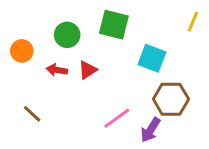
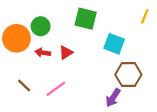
green circle: (67, 35) -> (41, 26), moved
orange circle: (22, 51) -> (16, 38), size x1.6
pink line: (117, 118) -> (56, 89), moved

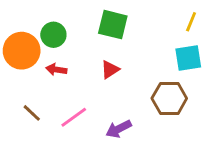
cyan square: (114, 44) -> (188, 58), moved, turned -30
red triangle: (66, 53) -> (110, 69), moved
purple arrow: (113, 98) -> (119, 129), moved, turned 30

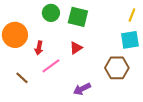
green circle: (53, 35) -> (51, 13), moved
red arrow: (56, 69) -> (39, 48), turned -88
pink line: (74, 117) -> (51, 66), moved

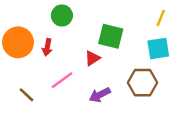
green square: (78, 17) -> (111, 36), moved
red arrow: (39, 48) -> (47, 47), moved
purple arrow: (82, 89) -> (100, 95), moved

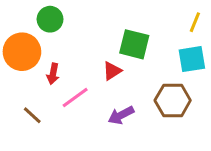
green circle: (62, 15) -> (50, 19), moved
red arrow: (47, 47) -> (53, 74), moved

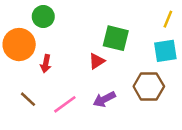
pink line: (75, 97) -> (65, 104), moved

